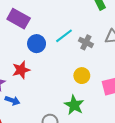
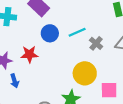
yellow circle: (82, 76) -> (85, 73), size x1.5
blue arrow: (12, 101) -> (14, 81), turned 40

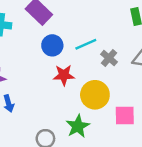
red star: (29, 54) -> (64, 75), moved

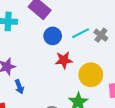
gray cross: (109, 58) -> (101, 35), moved

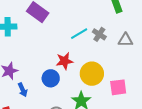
blue circle: (53, 36) -> (51, 78), moved

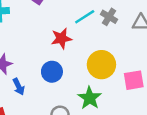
red star: (65, 61) -> (61, 38), moved

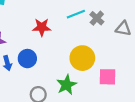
red star: (61, 38) -> (42, 27), moved
blue circle: (52, 72) -> (27, 59), moved

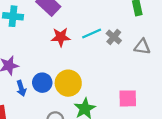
red star: (42, 27) -> (61, 37), moved
yellow circle: (82, 58) -> (68, 83), moved

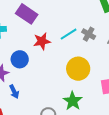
blue circle: (42, 83) -> (20, 59), moved
yellow circle: (68, 83) -> (78, 69), moved

